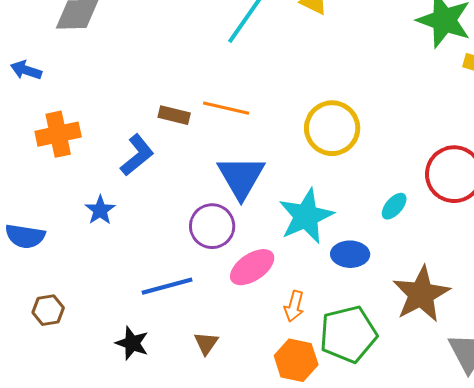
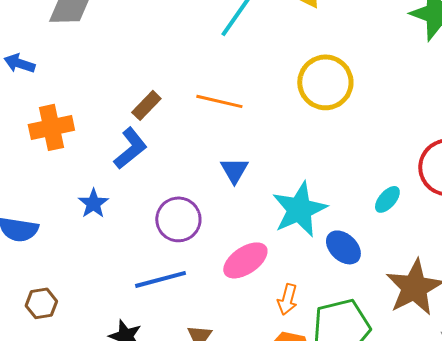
brown rectangle: (174, 115) -> (146, 105), moved, turned -60
yellow circle: (332, 128) -> (325, 82), moved
blue triangle: (241, 177) -> (234, 170), size x0.6
purple circle: (212, 226) -> (178, 219), moved
blue ellipse: (350, 254) -> (343, 247), turned 42

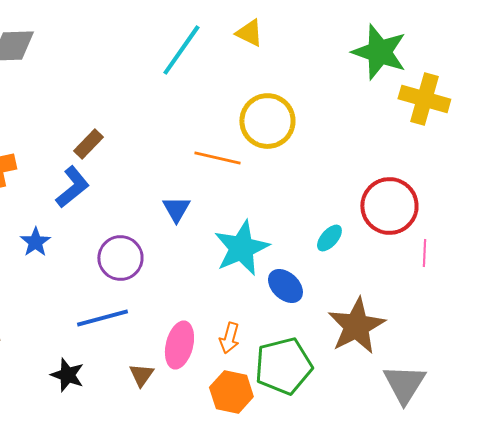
orange line: (219, 101) -> (217, 158), moved
pink ellipse: (245, 260) -> (179, 345), moved, turned -42

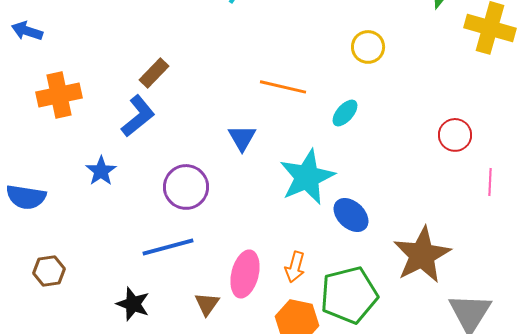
yellow circle: (267, 121) -> (368, 47), moved, size x0.6
red circle: (389, 206) -> (455, 135), size x0.6
cyan ellipse: (329, 238) -> (345, 113), moved

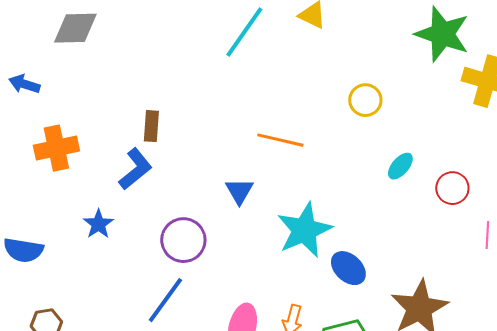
brown rectangle: (154, 73) -> (151, 126), turned -40
cyan ellipse: (345, 113) -> (400, 166), moved
blue line: (168, 247) -> (165, 300), turned -39

